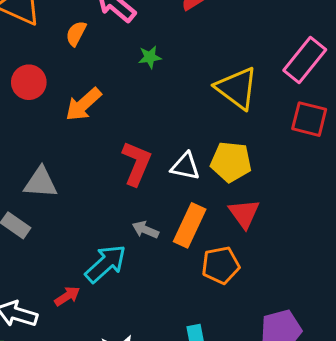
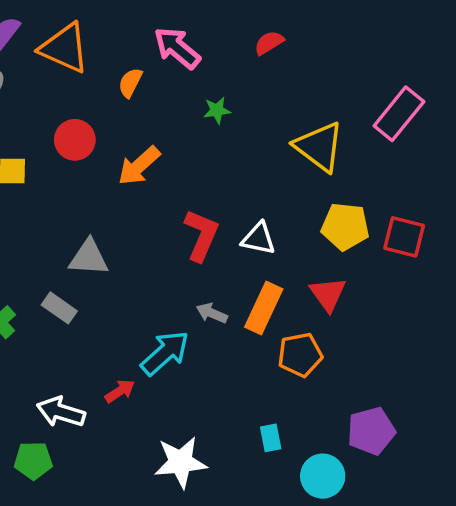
red square: (309, 119) -> (404, 237), moved
yellow pentagon: (231, 162) -> (345, 226), moved

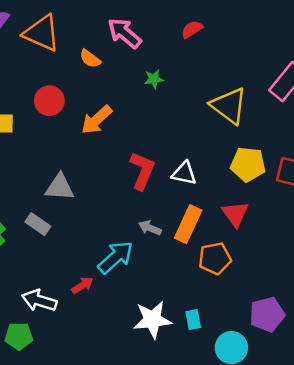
orange semicircle: (130, 83) -> (90, 59), turned -80
white star: (181, 462) -> (152, 320), moved

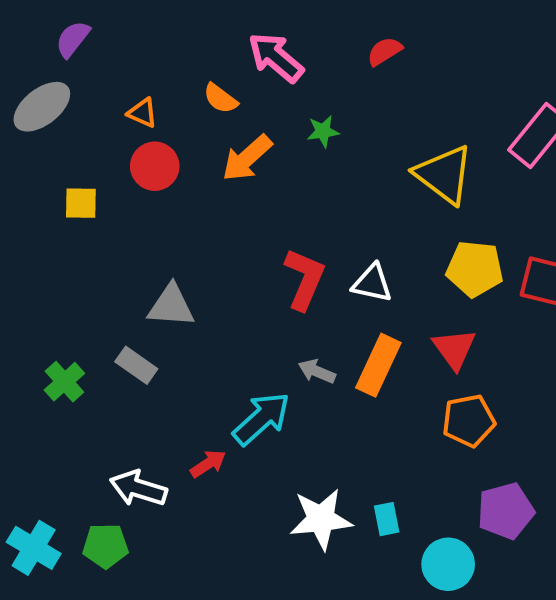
orange triangle: (42, 33) -> (142, 113), moved, size x0.5
orange arrow: (96, 120) -> (247, 158), moved
orange pentagon: (215, 258) -> (469, 421), moved

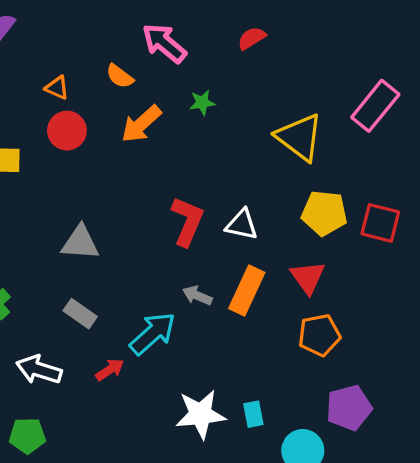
gray rectangle: (136, 365) -> (80, 314), moved
white arrow: (138, 488) -> (39, 370), moved

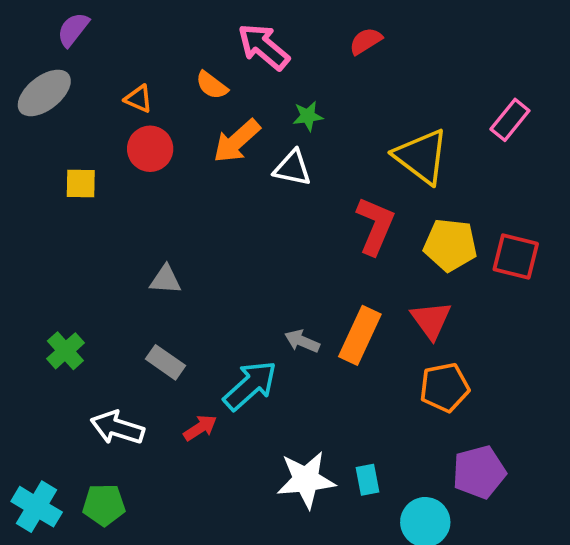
pink rectangle: (375, 106) -> (510, 120), size x0.7
red L-shape: (187, 221) -> (375, 226), moved
white triangle: (242, 225) -> (292, 168), moved
gray triangle: (80, 243) -> (165, 280), size x0.7

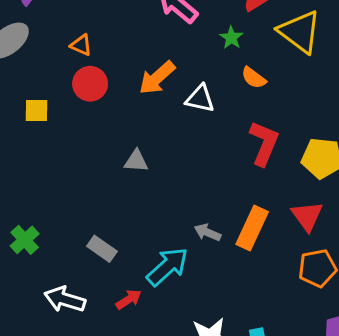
orange semicircle: (212, 85) -> (254, 78), moved
green star: (308, 116) -> (231, 38), moved, turned -30
yellow triangle: (421, 156) -> (300, 32), moved
gray triangle: (165, 280) -> (136, 161), moved

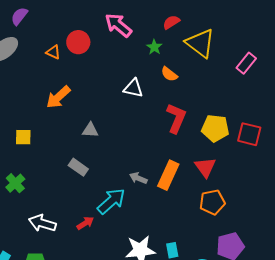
orange arrow: (157, 78) -> (58, 97), moved
red circle: (90, 84) -> (78, 42), moved
yellow square: (37, 111) -> (23, 137), moved
gray rectangle: (102, 249) -> (78, 167), moved

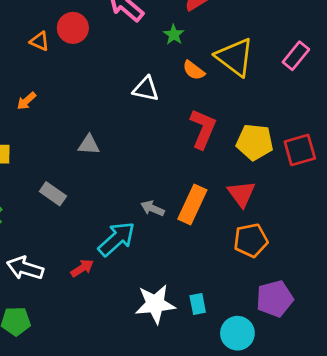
yellow triangle: (200, 43) -> (235, 57), moved
orange arrow: (58, 97) -> (26, 101), moved, size x0.6
red square: (249, 134) -> (300, 150), turned -30
gray rectangle: (78, 167) -> (53, 194), moved

